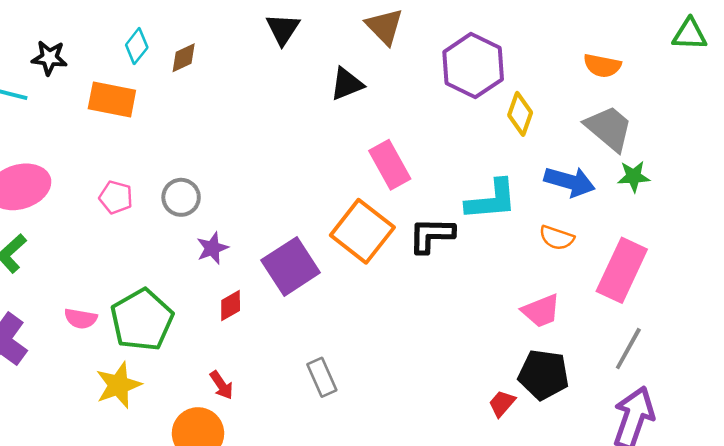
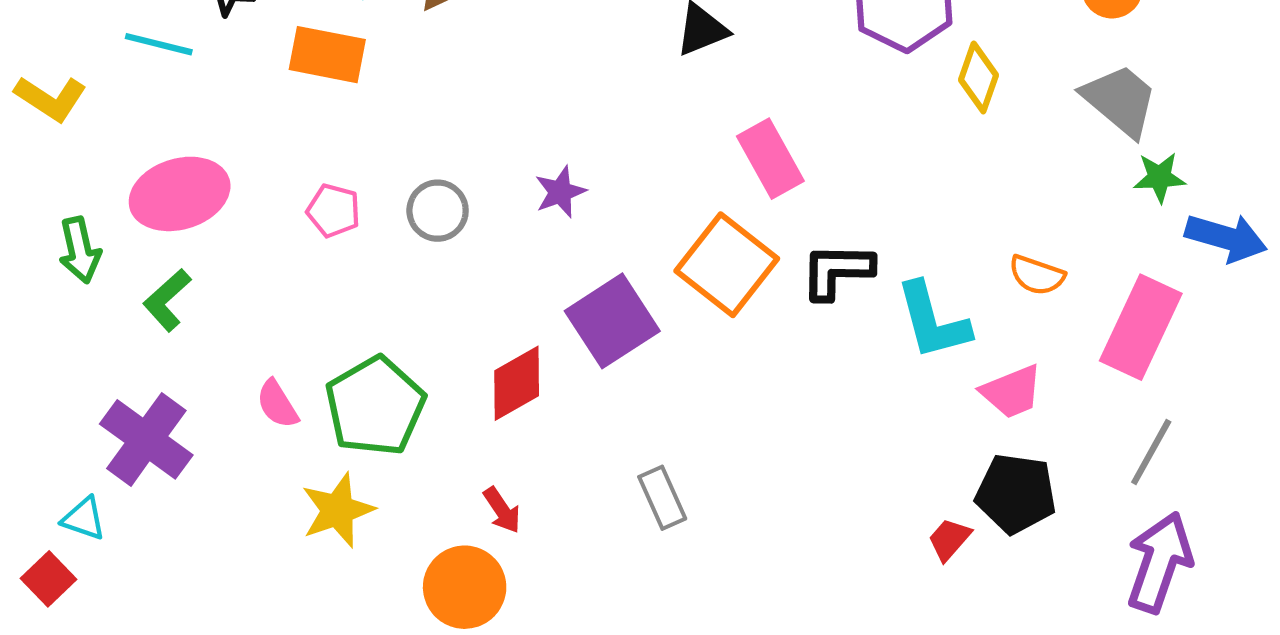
blue arrow: (570, 182) -> (1226, 238), moved
cyan L-shape: (491, 200) -> (933, 321), moved, turned 80
purple star: (212, 248) -> (560, 192), moved
red diamond: (231, 306) -> (517, 383), size x1.5
pink semicircle: (81, 319) -> (277, 404), turned 48

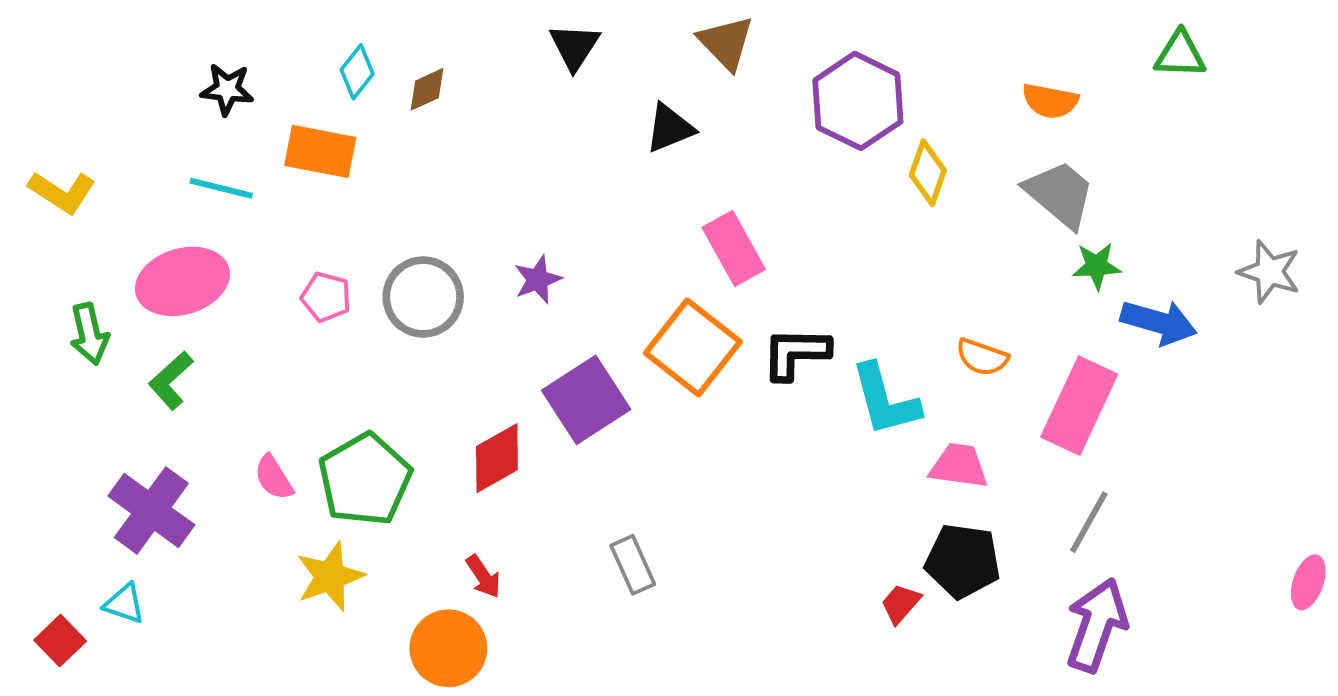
cyan line: (159, 44) -> (221, 188), moved
gray circle: (438, 211) -> (423, 297), size x1.4
pink trapezoid: (1012, 392) -> (959, 466), turned -150
cyan triangle: (84, 519) -> (124, 604), moved

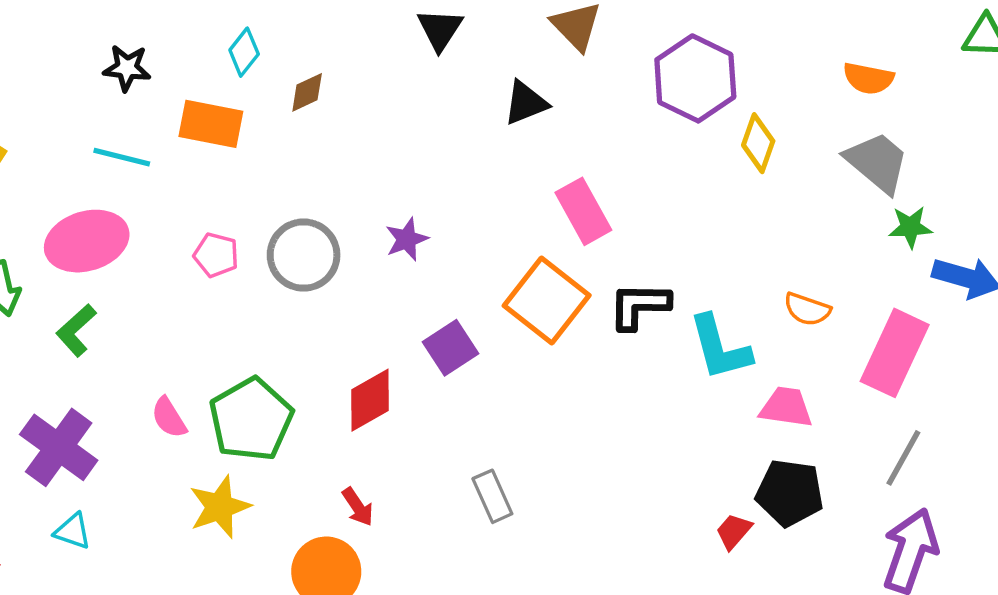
brown diamond: (427, 89) -> (307, 92), moved
purple square: (586, 400) -> (450, 348), size x0.7
cyan triangle: (124, 604) -> (73, 531), moved

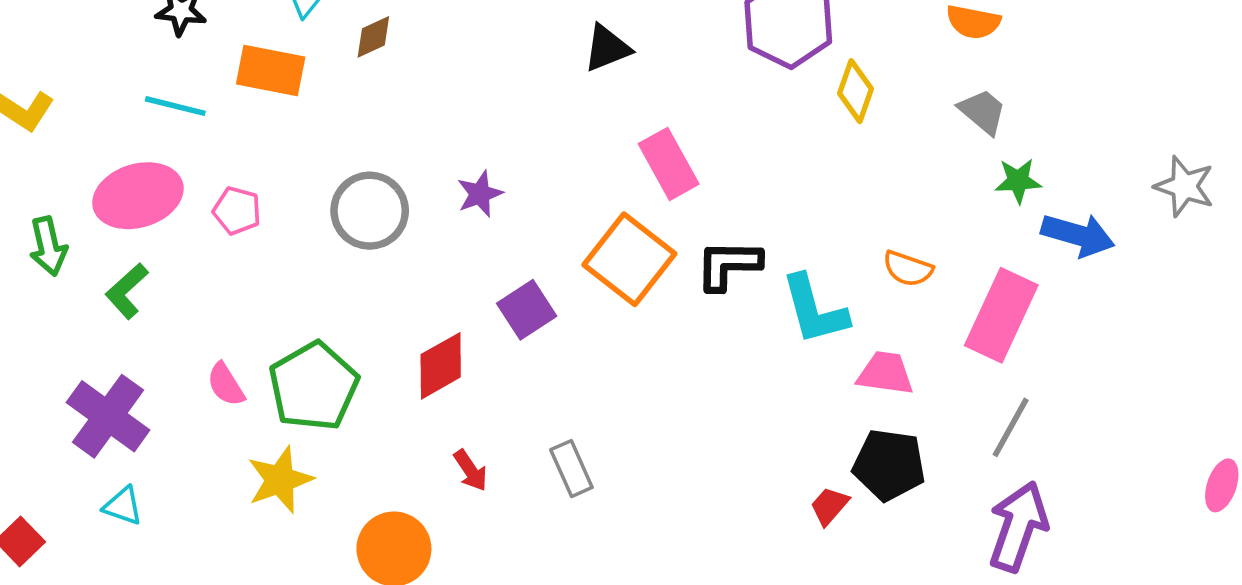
gray trapezoid: (877, 162) -> (983, 112), size x0.7
pink pentagon: (216, 255) -> (237, 211), moved
red arrow: (358, 507) -> (471, 470), moved

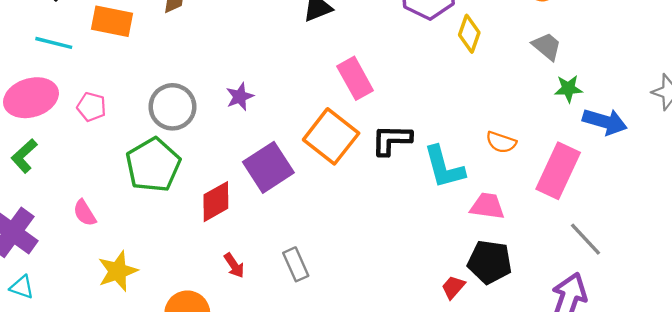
purple square: (527, 310) -> (268, 167), size x1.4
green pentagon: (314, 386) -> (153, 165), moved
gray line: (1011, 427) -> (586, 239), moved, turned -72

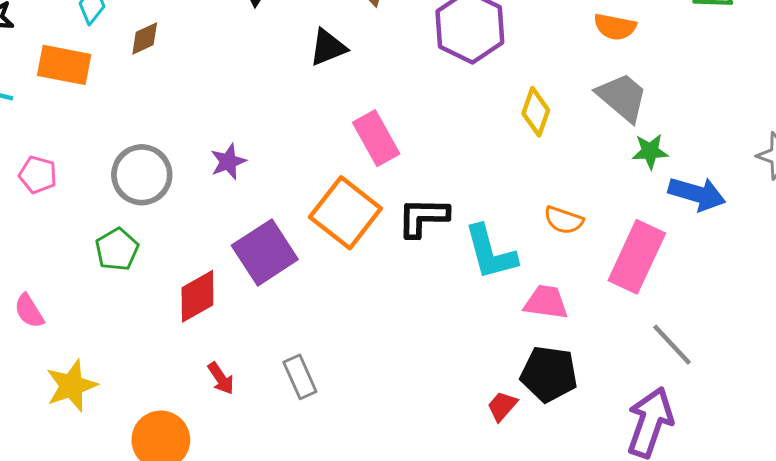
yellow diamond: (469, 34) -> (536, 112), moved
gray trapezoid: (547, 46) -> (622, 97), size x1.4
green pentagon: (153, 165) -> (117, 249), size x0.6

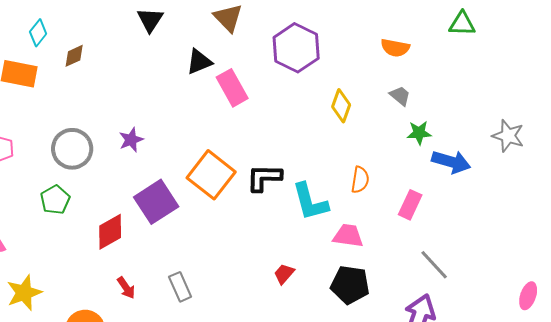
gray trapezoid: (622, 97) -> (400, 96), size x0.6
pink rectangle: (376, 138) -> (232, 88), moved
orange semicircle: (564, 220) -> (360, 180), turned -100
pink rectangle: (637, 257) -> (410, 205), size x0.6
red trapezoid: (502, 406) -> (284, 274), moved

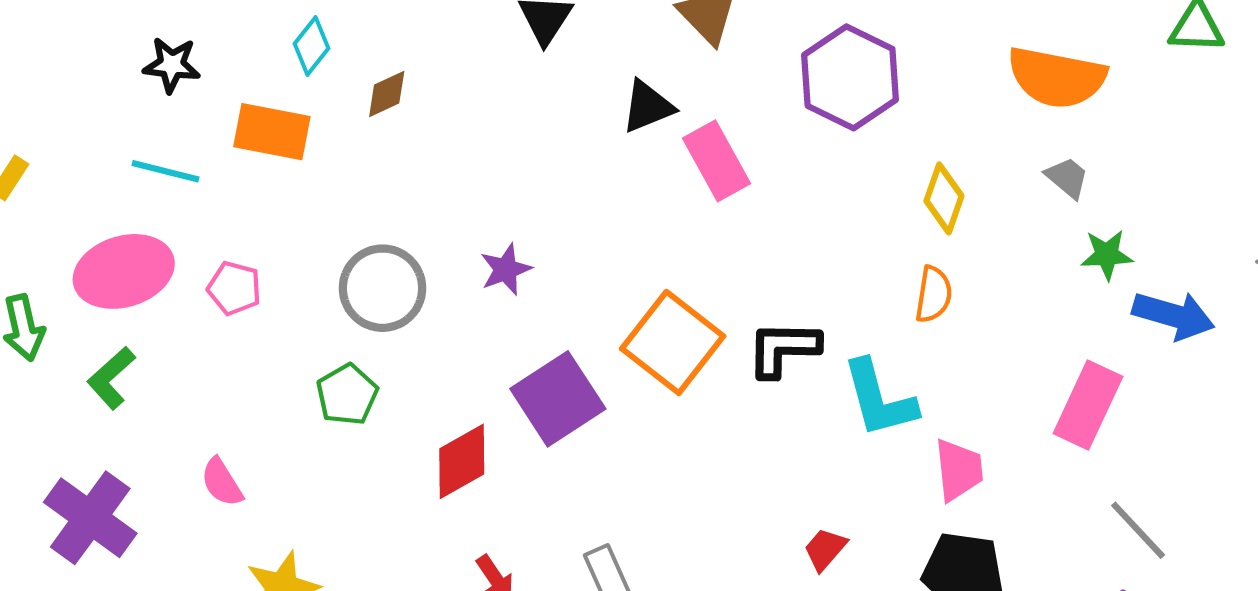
orange semicircle: (395, 48) -> (1057, 77), size x1.6
orange semicircle: (360, 180) -> (934, 294), moved
pink rectangle: (410, 205) -> (1088, 405), size x1.4
pink trapezoid: (348, 236) -> (959, 470), turned 76

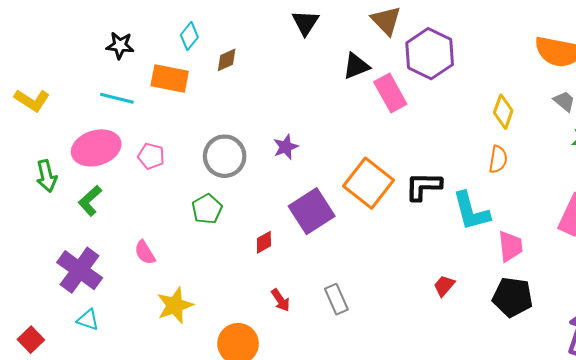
purple hexagon: (850, 77) -> (430, 54), moved
red diamond: (462, 461) -> (264, 242), size x0.6

